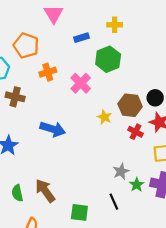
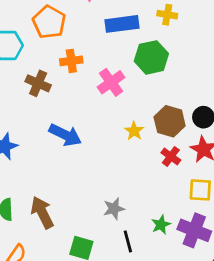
blue rectangle: (81, 38) -> (122, 24), size x1.6
brown cross: (15, 97) -> (38, 83), moved
gray star: (121, 171) -> (114, 209), moved

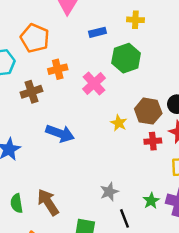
blue rectangle: (122, 24) -> (97, 32), size x0.6
brown cross: (38, 83) -> (31, 92), turned -35
red cross: (171, 156) -> (153, 141), turned -35

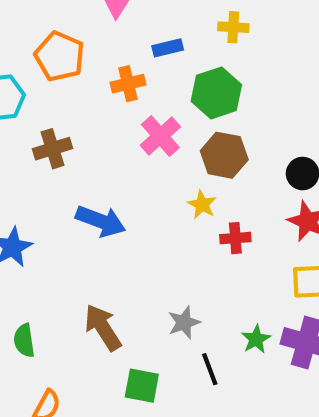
orange cross: (58, 69) -> (128, 84), moved
brown hexagon: (148, 111) -> (224, 155), moved
red cross: (153, 141) -> (235, 238), moved
brown arrow: (48, 202) -> (103, 327), moved

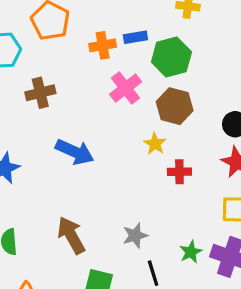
blue rectangle: (168, 48) -> (135, 37), moved

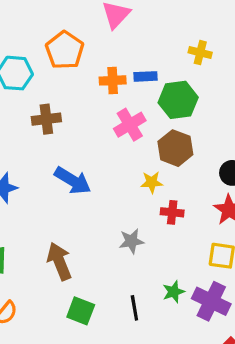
yellow star: (155, 144) -> (152, 182), turned 30
gray star: (135, 235) -> (131, 241), moved

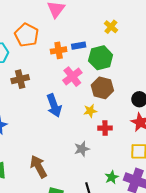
yellow cross: (200, 53) -> (111, 27), turned 32
blue arrow: (73, 181) -> (54, 106), moved, turned 45

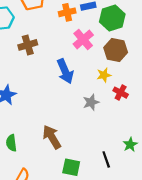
red cross: (105, 128) -> (121, 93), turned 32
gray star: (82, 149) -> (91, 102), moved

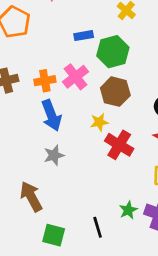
orange cross: (67, 12) -> (45, 81), moved
red cross: (121, 93) -> (119, 145), size x1.5
gray star: (91, 102) -> (54, 155), moved

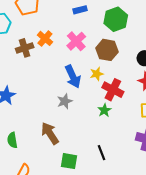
green hexagon: (113, 52) -> (116, 19), moved
orange cross: (45, 81) -> (45, 38), moved, turned -35
blue arrow: (51, 115) -> (73, 77), moved
green star: (128, 210) -> (104, 110), moved

